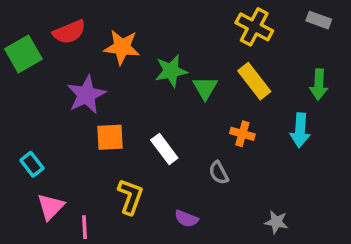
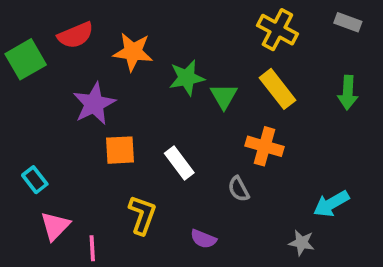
cyan arrow: (300, 130) -> (331, 204), moved, turned 56
orange cross: (242, 134) -> (265, 146), size x1.4

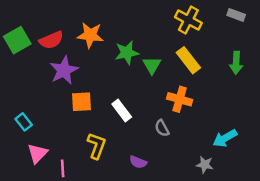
red semicircle: (76, 35) -> (51, 40), moved

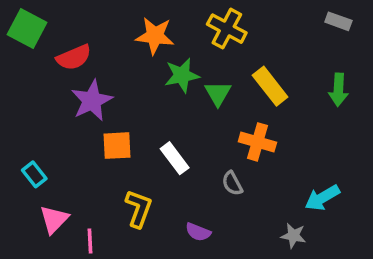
yellow cross: (188, 20) -> (227, 29), moved
orange star: (90, 35) -> (155, 36), moved
green square: (17, 40) -> (27, 29), moved, turned -32

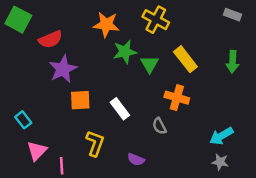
gray star: (293, 236) -> (220, 162), moved

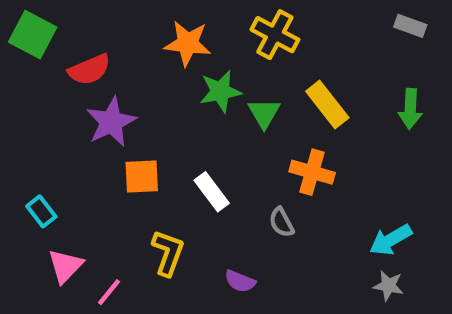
pink line: (62, 166) -> (109, 292), turned 42

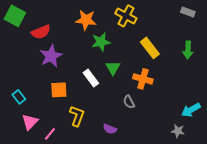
green triangle: (264, 113) -> (113, 68), moved
orange square: (142, 176) -> (59, 90), moved
white rectangle: (212, 192) -> (91, 78), moved
cyan arrow: (391, 240) -> (191, 110), moved

